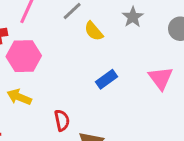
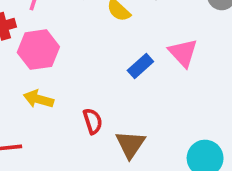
pink triangle: (161, 78) -> (183, 53), moved

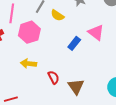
pink hexagon: (38, 50) -> (29, 32), moved
yellow arrow: (38, 99) -> (28, 64), moved

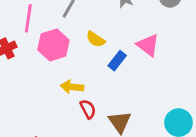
yellow semicircle: (57, 15) -> (96, 39), moved
yellow arrow: (28, 64) -> (72, 87), moved

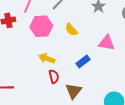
pink triangle: (148, 45) -> (106, 43), turned -42
blue rectangle: (117, 61) -> (83, 62), moved

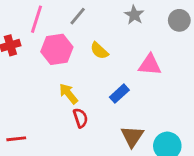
yellow arrow: (47, 58) -> (68, 94), turned 35
brown triangle: (74, 91) -> (132, 136), moved

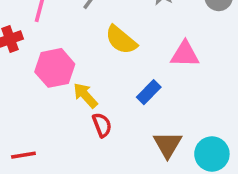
pink hexagon: (57, 49) -> (55, 68), moved
yellow semicircle: (99, 51) -> (121, 40), size x1.4

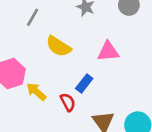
red semicircle: (102, 125) -> (68, 102), moved

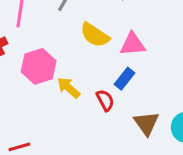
pink triangle: (108, 51) -> (133, 44), moved

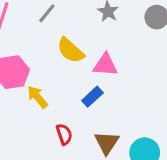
red semicircle: (105, 100) -> (64, 134), moved

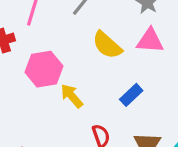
pink triangle: (105, 65) -> (150, 41), moved

